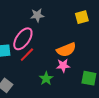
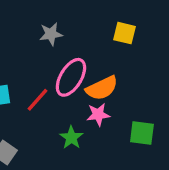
yellow square: (82, 17) -> (125, 33), turned 32
pink ellipse: (23, 39) -> (71, 77), moved

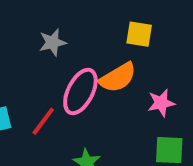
orange semicircle: (102, 88) -> (118, 78), moved
pink star: (98, 115) -> (161, 103), moved

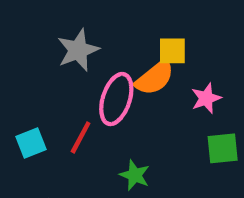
yellow square: (139, 34) -> (172, 51), moved
gray star: (53, 42) -> (78, 50), size x1.4

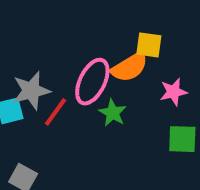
gray star: (78, 50) -> (31, 91), moved
green star: (135, 175) -> (113, 113), moved

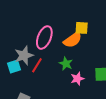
pink ellipse: (92, 82) -> (44, 38), moved
pink star: (173, 92) -> (77, 79), moved

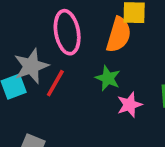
pink ellipse: (44, 38) -> (67, 32), turned -30
orange semicircle: (73, 40) -> (119, 35), turned -36

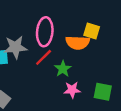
orange semicircle: (119, 35) -> (78, 43), turned 60
red line: (55, 83) -> (44, 57), moved

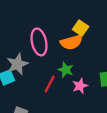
yellow square: (92, 31) -> (81, 28), turned 35
red line: (44, 57) -> (50, 84), moved

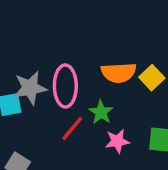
yellow square: (81, 28) -> (152, 78), moved
pink ellipse: (39, 42) -> (65, 86), moved

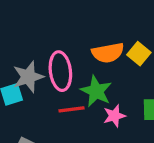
green star: (101, 112) -> (96, 91), size x1.4
red line: (72, 129) -> (71, 109), turned 50

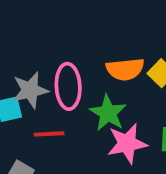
red line: (71, 109) -> (49, 134), moved
pink star: (114, 116) -> (127, 143), size x1.5

